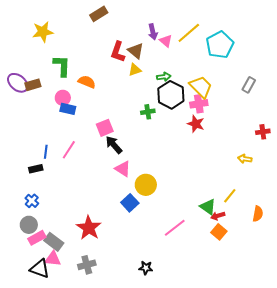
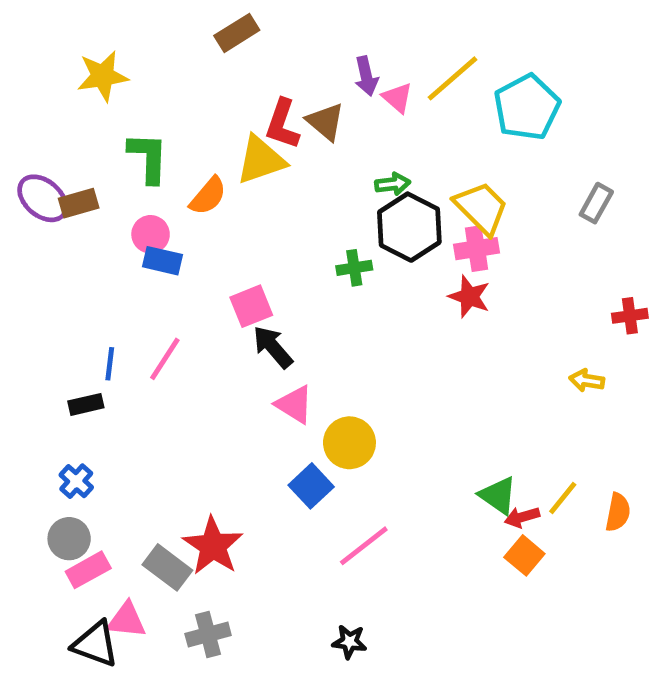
yellow triangle: (135, 70) -> (261, 160), moved, size x1.6
orange semicircle: (87, 82) -> (208, 196), turned 108
yellow line: (230, 196) -> (563, 498), moved
pink line: (175, 228) -> (364, 546), moved
gray rectangle: (54, 242) -> (167, 567), moved

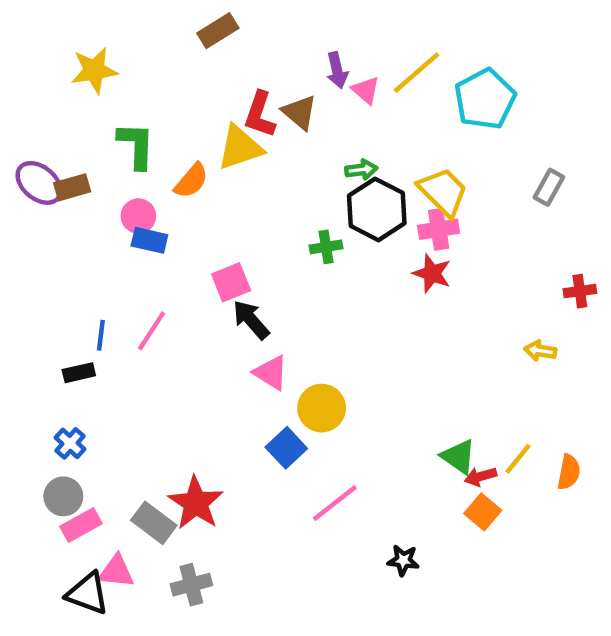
black star: (349, 642) -> (403, 560), moved

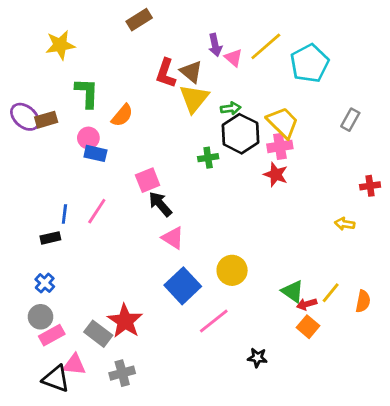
yellow triangle: (240, 148) -> (194, 99), moved, turned -32
yellow circle: (322, 408) -> (232, 270), moved
blue square: (286, 448) -> (183, 286), size x1.4

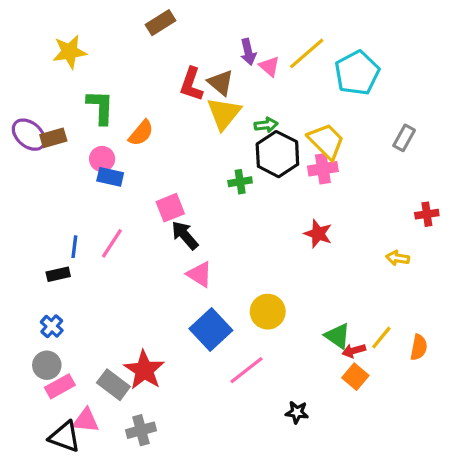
red star: (276, 175) -> (318, 234), moved

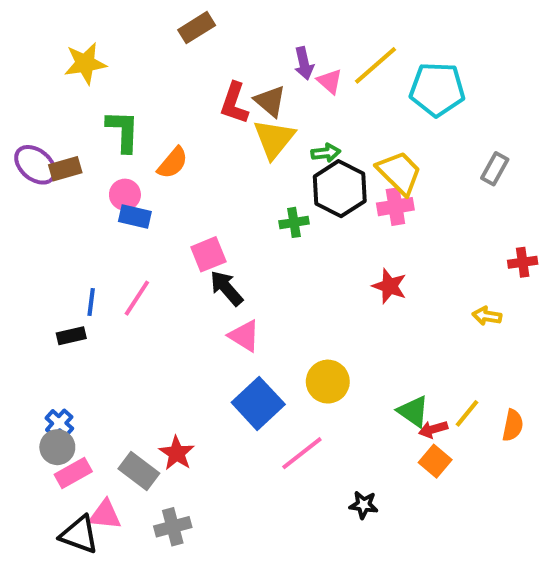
cyan pentagon: (357, 73) -> (437, 89), turned 30
blue cross: (52, 326) -> (59, 423), moved
red star: (144, 370) -> (177, 453), size x0.7

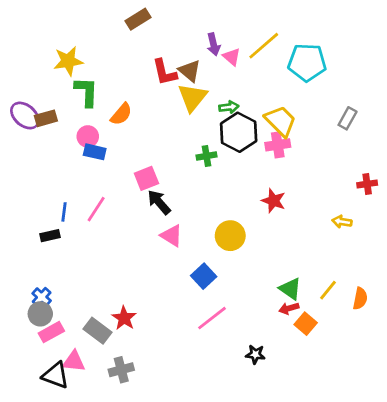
yellow star: (85, 63) -> (68, 61), moved
red L-shape: (234, 103) -> (165, 72), turned -32
yellow circle: (328, 382) -> (230, 236), moved
blue square: (258, 403) -> (204, 276), moved, size x0.7
red arrow: (433, 429) -> (289, 308), moved

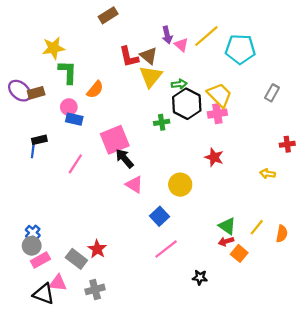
pink square: (146, 178) -> (115, 140), size x1.5
blue line: (64, 212) -> (33, 151), moved
black rectangle: (50, 236) -> (39, 140), moved

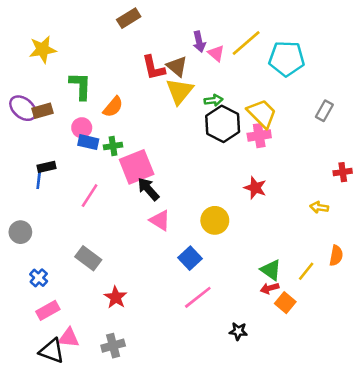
yellow star: (54, 48) -> (43, 49), moved
green cross: (162, 122) -> (113, 146), moved
orange semicircle: (282, 234) -> (336, 256), moved
gray circle: (32, 246) -> (20, 232), moved
gray rectangle: (76, 259) -> (88, 258), moved

